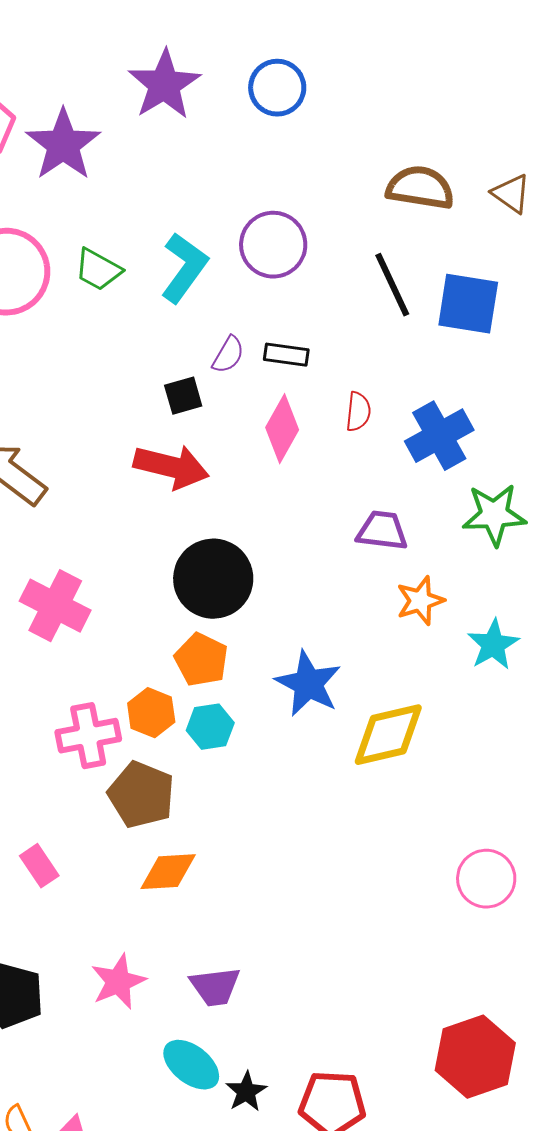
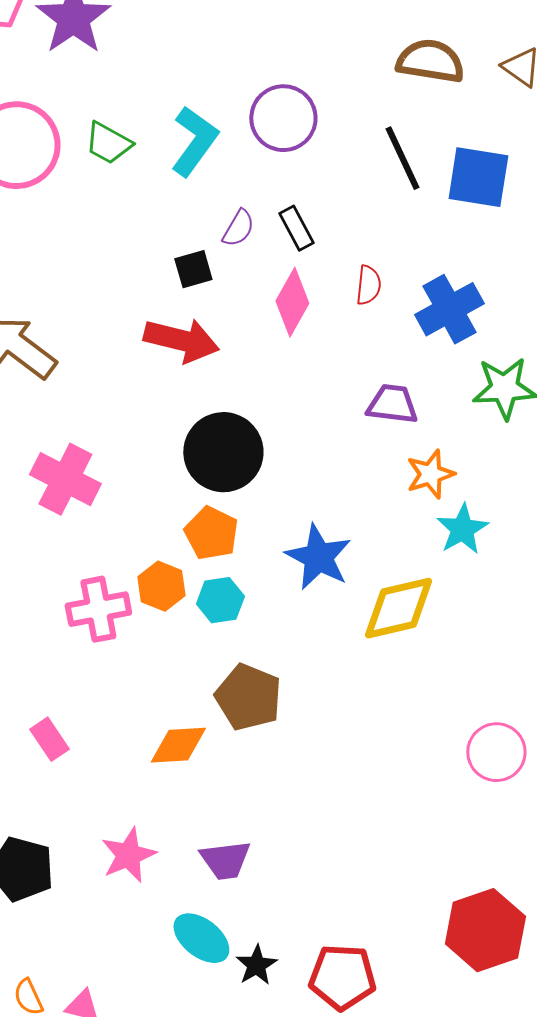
black rectangle: (286, 355) -> (296, 228), turned 54
cyan star: (493, 645) -> (462, 529), moved
brown pentagon: (141, 795) -> (248, 697), moved

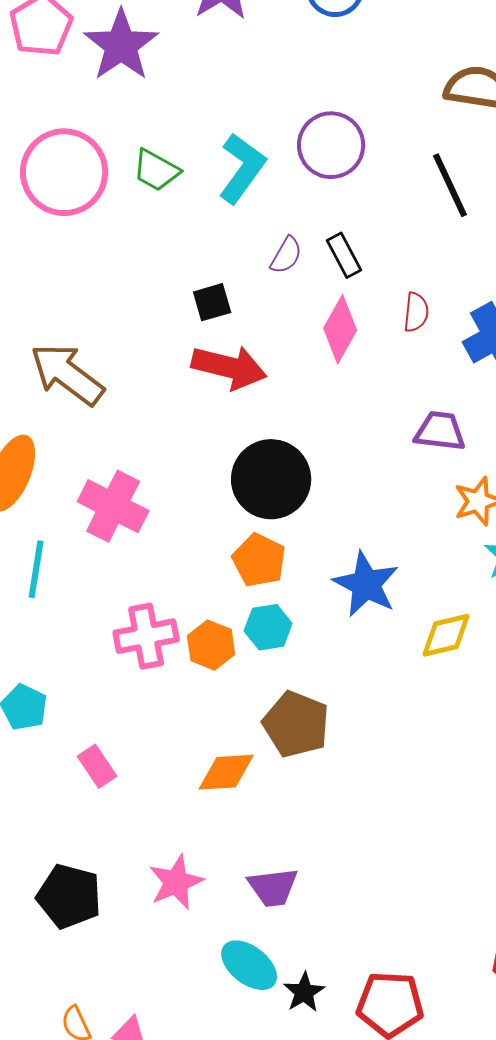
black square: (193, 269) -> (212, 302), moved
orange hexagon: (161, 586) -> (211, 645), moved
yellow diamond: (398, 608) -> (446, 635), size x0.7

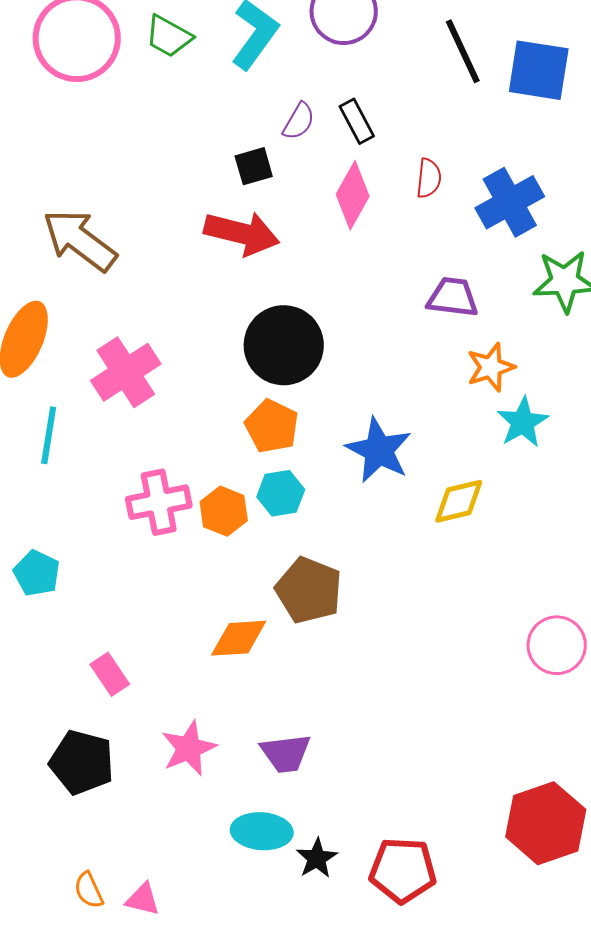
black square: (212, 302) -> (254, 166), moved
pink cross: (113, 506) -> (126, 372), turned 30
pink rectangle: (97, 766) -> (110, 674), moved
cyan ellipse: (249, 965) -> (262, 831), turned -34

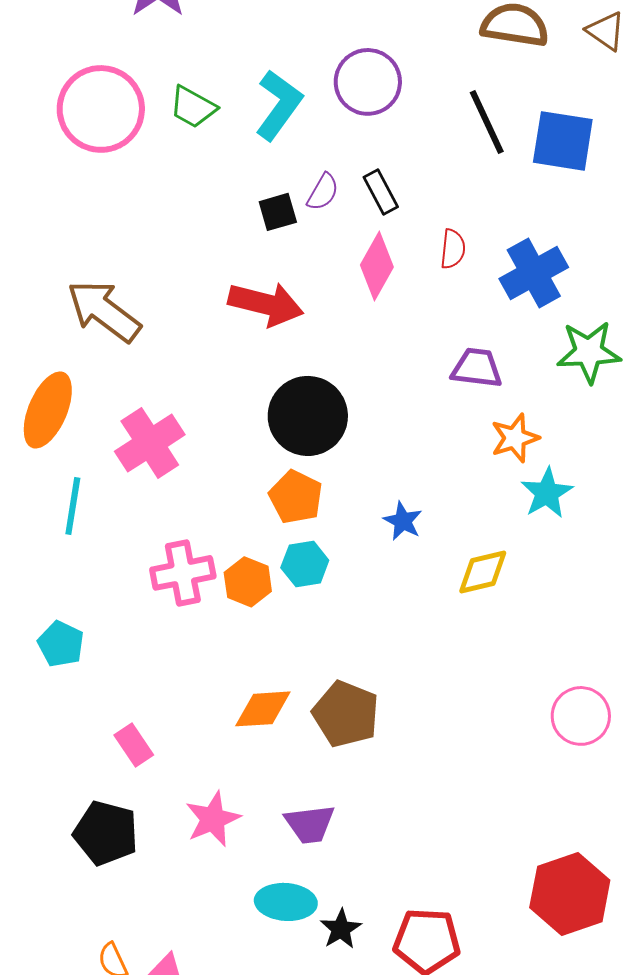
black square: (254, 166) -> (278, 212), moved
blue star: (379, 450) -> (403, 521), size x0.6
brown pentagon: (309, 590) -> (346, 714), moved

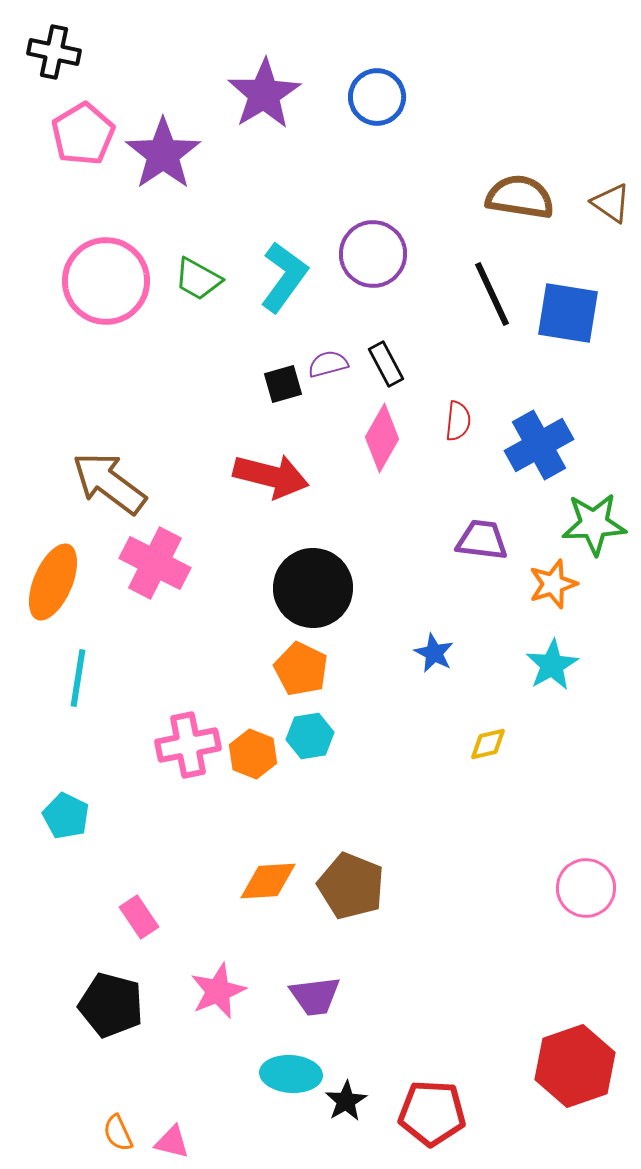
purple semicircle: (323, 192) -> (328, 364), turned -135
orange star: (515, 438) -> (553, 584), moved
pink cross: (150, 443) -> (155, 563), moved, turned -30
blue star: (403, 521) -> (434, 653), moved
yellow diamond: (483, 572) -> (488, 744), size x0.7

